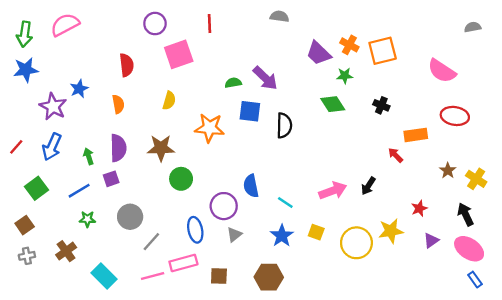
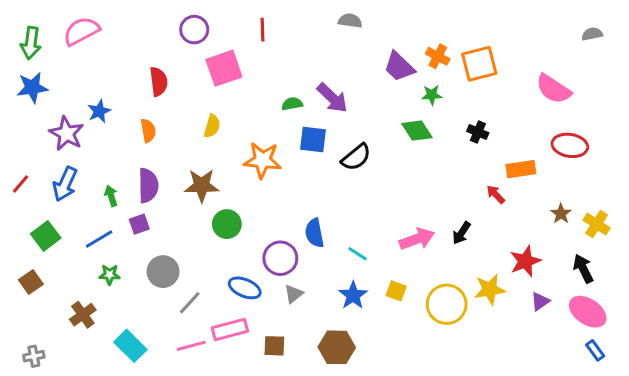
black semicircle: (284, 125) -> (356, 157), turned 50
red star: (419, 208) -> (525, 261), size x1.5
blue ellipse: (195, 230) -> (245, 288), turned -55
gray cross: (27, 256) -> (34, 356), moved

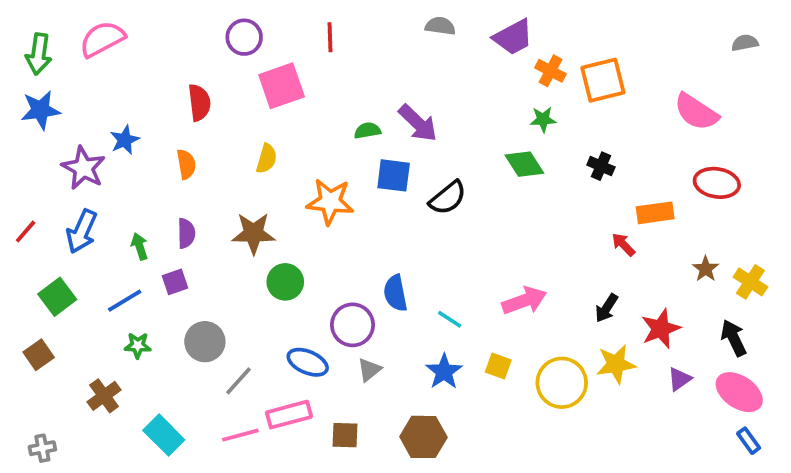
purple trapezoid: (399, 67) -> (513, 37), moved, turned -72
purple semicircle: (148, 185) -> (186, 233), size x0.7
black arrow: (461, 233) -> (607, 308), moved

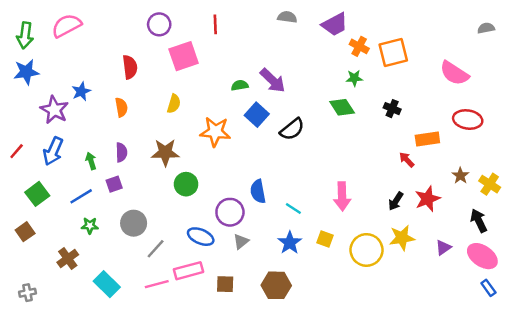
blue square: (394, 175) -> (257, 115), turned 35
pink arrow: (524, 301) -> (342, 196), turned 108
red star: (661, 329) -> (427, 199), moved

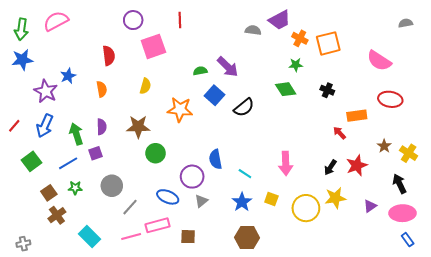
gray semicircle: (287, 17) -> (253, 30), moved
green arrow: (91, 161) -> (76, 134), size x1.5
brown square: (25, 232) -> (49, 193), moved
pink ellipse: (482, 256) -> (402, 213), turned -35
brown hexagon: (276, 285) -> (247, 238), moved

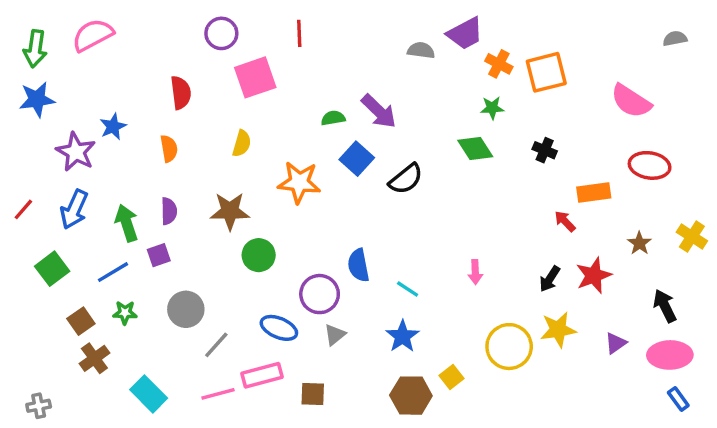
yellow cross: (409, 153) -> (692, 237), moved
pink arrow: (286, 163) -> (475, 272), size x0.6
yellow square: (271, 199) -> (452, 377), moved, turned 32

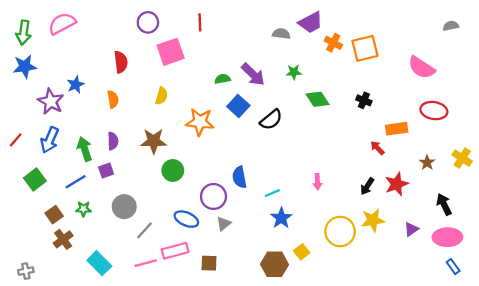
green star: (492, 108) -> (294, 72), moved
cyan line: (408, 289) -> (272, 193), turned -56
blue star: (402, 336) -> (281, 218), moved

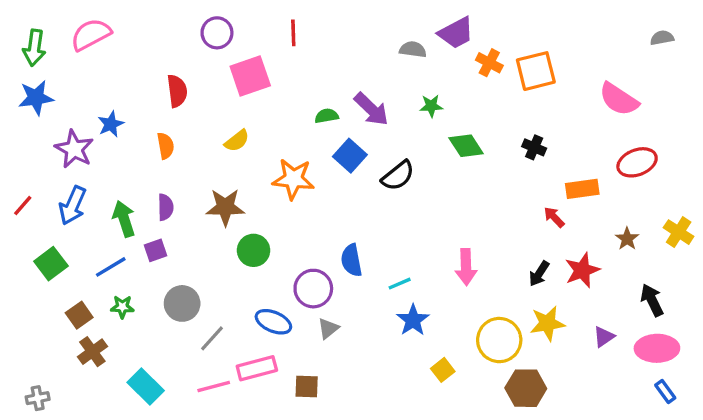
yellow semicircle: (161, 96) -> (237, 141), turned 36
red ellipse: (434, 111) -> (637, 162), turned -30
pink arrow: (317, 182) -> (466, 267), size x1.5
brown hexagon: (275, 264) -> (526, 388), moved

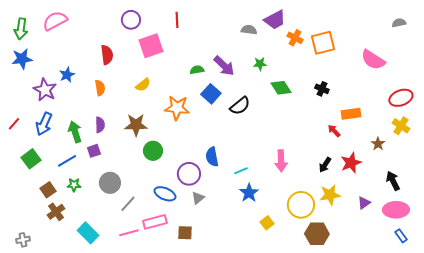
red ellipse: (637, 162) -> (401, 98), moved
yellow cross: (679, 232) -> (401, 126), moved

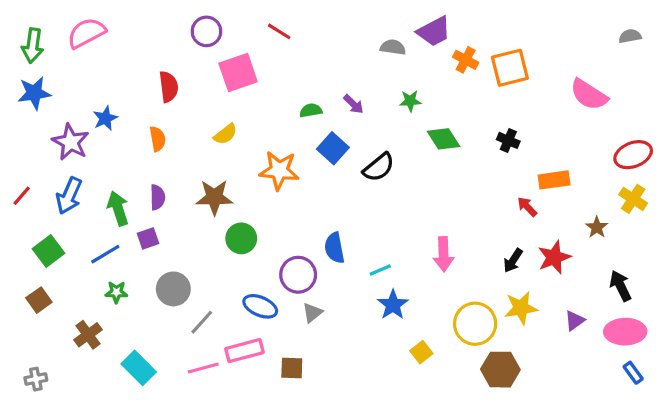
red line: (177, 20) -> (279, 31), turned -56
purple arrow: (224, 66) -> (353, 104), size x0.6
brown square: (48, 190) -> (39, 300), moved

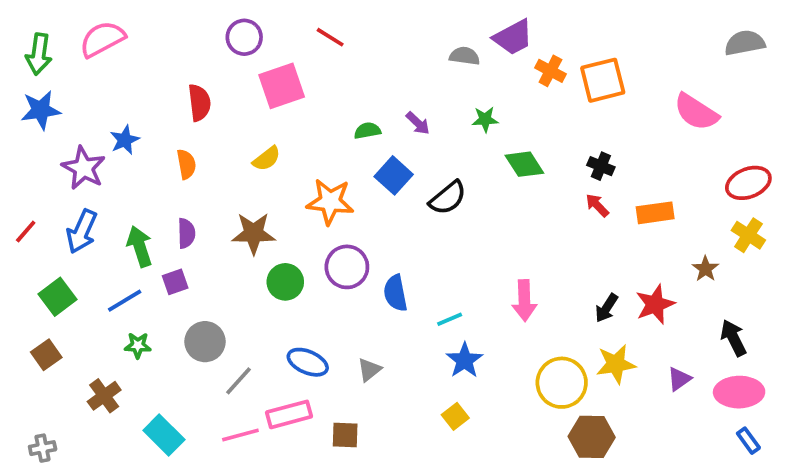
gray semicircle: (630, 36) -> (745, 43), size x1.5
red arrow: (527, 207) -> (597, 205), moved
purple circle: (298, 275) -> (347, 267), moved
yellow square: (421, 352) -> (455, 416), moved

